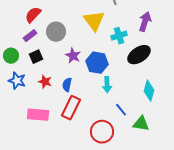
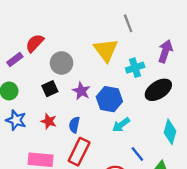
purple rectangle: (30, 36) -> (15, 59), moved
black square: (36, 57) -> (50, 89), moved
cyan arrow: (107, 85) -> (121, 125), turned 56

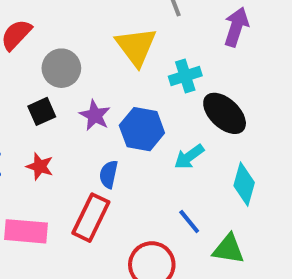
purple arrow: (165, 51) -> (236, 27), moved
black ellipse: (158, 90) -> (225, 113), turned 76
blue semicircle: (74, 125) -> (109, 174), moved
cyan arrow: (121, 125) -> (189, 157), moved

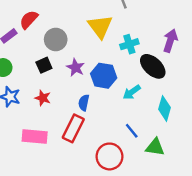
purple arrow: (236, 27) -> (170, 41), moved

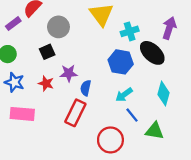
purple star: (76, 68) -> (69, 73), moved, turned -30
blue hexagon: (104, 76) -> (121, 62), moved
cyan arrow: (132, 92) -> (124, 95), moved
pink rectangle: (35, 137) -> (22, 114), moved

